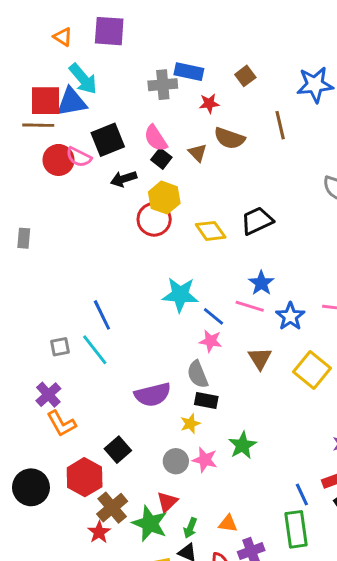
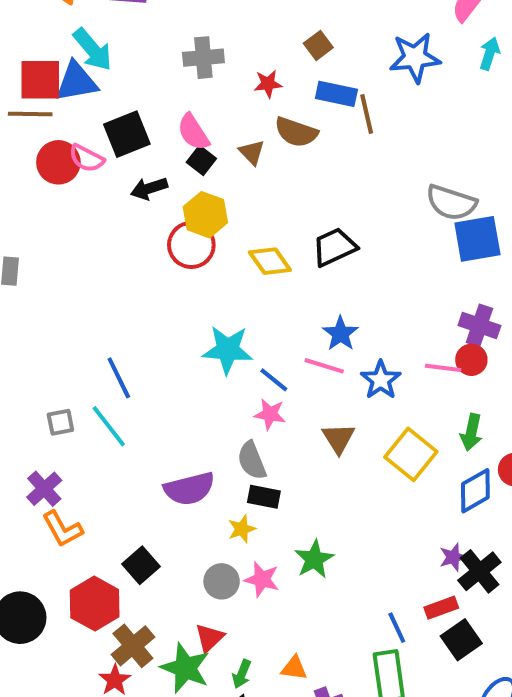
blue rectangle: (189, 72) -> (336, 94), moved

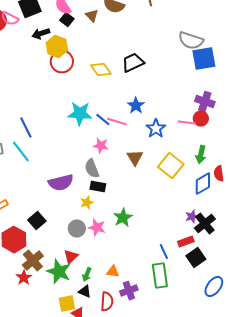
yellow hexagon: (205, 215) -> (57, 47), moved
pink line: (324, 366) -> (117, 122), moved
blue line: (274, 380) -> (103, 120), moved

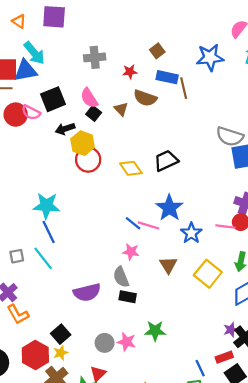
blue star: (136, 106) -> (169, 208), size x1.4
cyan star: (80, 114) -> (46, 206), moved
yellow star: (87, 203) -> (61, 353), moved
green star: (123, 218) -> (155, 331), turned 30

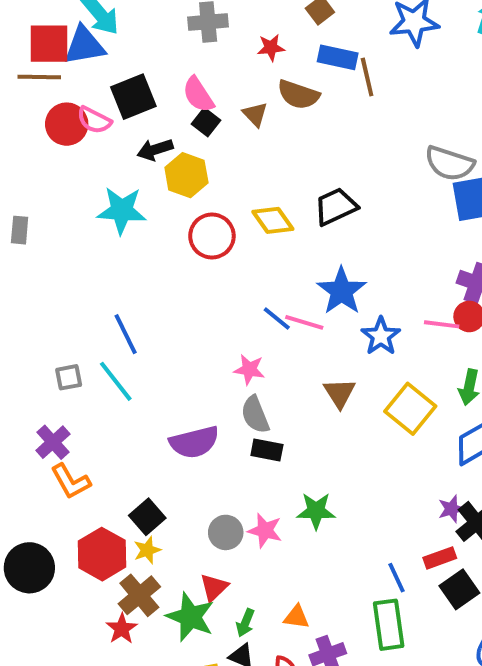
red circle: (88, 160) -> (212, 236), moved
cyan star: (46, 206) -> (122, 210), moved
pink star: (131, 252) -> (249, 369), moved

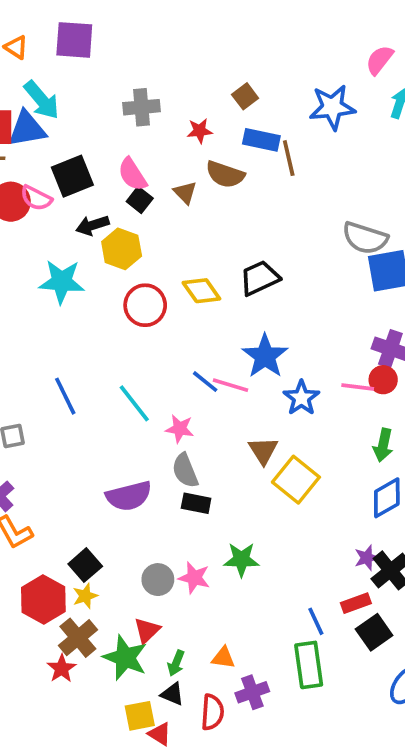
cyan line: (116, 381) -> (134, 403), moved
yellow square: (410, 409) -> (296, 480), moved

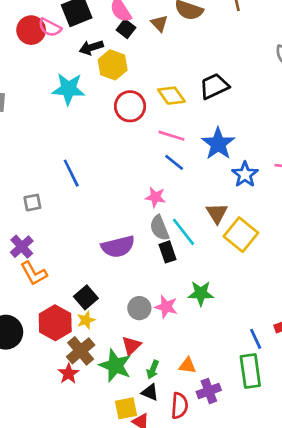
pink line: (231, 385) -> (171, 136), moved
cyan line: (134, 403) -> (183, 232), moved
black rectangle: (196, 503) -> (167, 252), turned 60

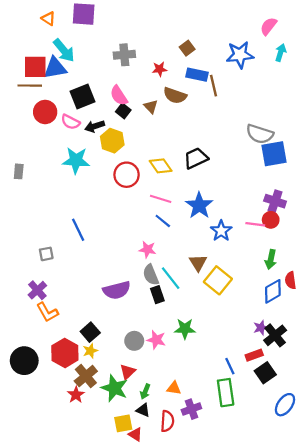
pink semicircle: (50, 27) -> (70, 122), moved

